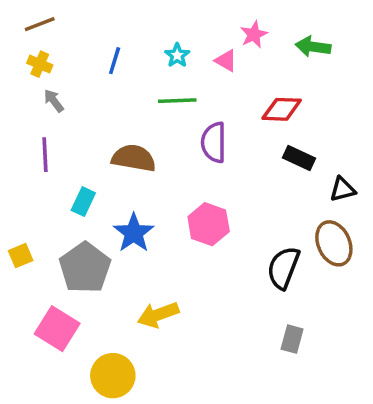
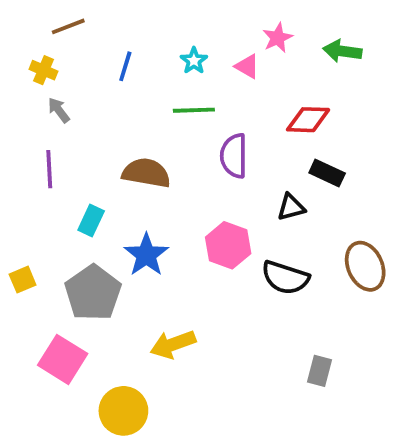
brown line: (40, 24) -> (68, 26), moved
black triangle: (343, 189) -> (291, 207), moved
black semicircle: (283, 268) -> (285, 278), moved, turned -93

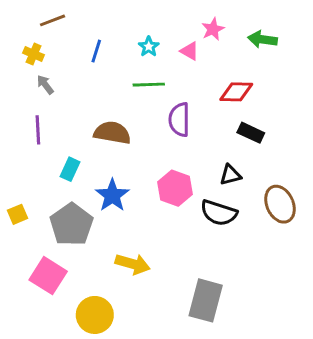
black triangle: (291, 207) -> (230, 175), moved
yellow arrow: (173, 344) -> (133, 264), turned -144
gray rectangle: (319, 371) -> (206, 300), moved, size x1.8

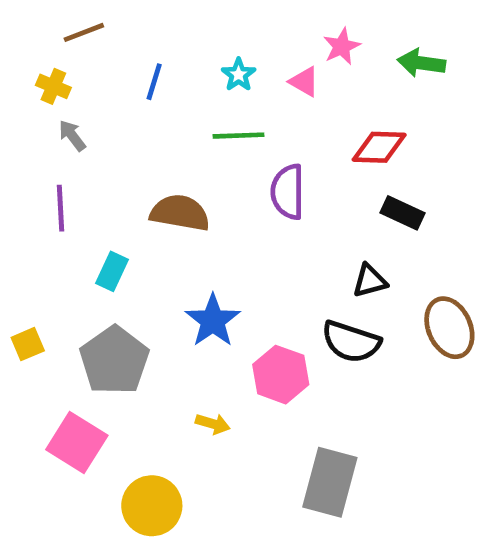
pink hexagon: (175, 188) -> (281, 375), moved
blue star: (112, 195) -> (213, 321), moved
yellow arrow: (133, 264) -> (213, 424), size x0.6

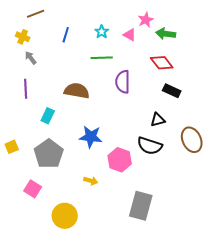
green arrow: (421, 63) -> (166, 34), moved
red diamond: (379, 147) -> (162, 63), turned 50
blue star: (213, 321) -> (91, 137), turned -30
pink square: (77, 442) -> (33, 189), size x0.7

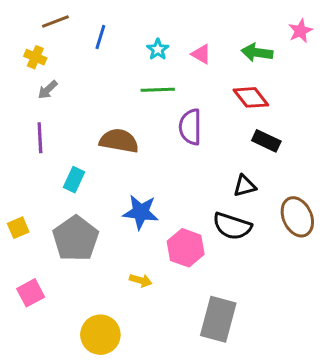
pink star: (146, 20) -> (300, 31), moved
blue line: (66, 35) -> (100, 37), moved
gray arrow: (31, 58) -> (48, 90), turned -96
pink square: (33, 189) -> (31, 293), moved, turned 30

